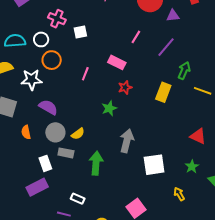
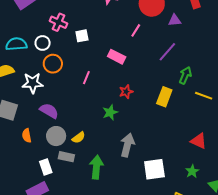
pink line: (136, 37) -> (136, 30), moved
pink rectangle: (117, 62) -> (117, 57), moved

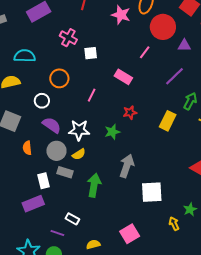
white circle: (43, 43) -> (42, 101), moved
white star: (33, 83) -> (79, 130), moved
green star: (192, 171) -> (190, 209), moved

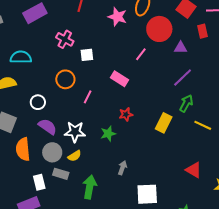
purple line: (174, 76) -> (183, 78), moved
orange circle: (59, 78) -> (65, 79), moved
orange semicircle: (27, 148) -> (23, 149), size x1.6
gray arrow: (127, 166) -> (122, 168), size x0.6

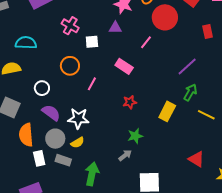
red rectangle: (203, 31) -> (208, 32), moved
purple triangle: (181, 48) -> (115, 28), moved
green star: (108, 134) -> (135, 136), moved
gray arrow: (122, 168) -> (125, 155), turned 32
white rectangle: (39, 182) -> (39, 158), moved

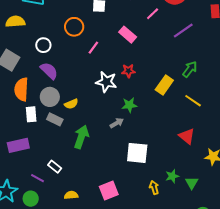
purple line: (187, 66) -> (183, 31), moved
yellow line: (206, 115) -> (193, 101), moved
white star: (78, 118) -> (106, 82), moved

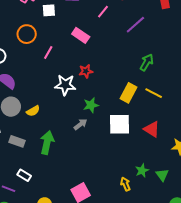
yellow rectangle: (164, 85) -> (129, 93), moved
gray rectangle: (55, 119) -> (17, 141), moved
white square: (137, 153) -> (120, 124), moved

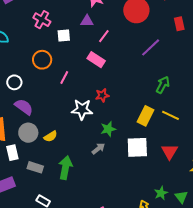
pink line: (103, 12) -> (104, 36), moved
red triangle: (152, 129) -> (170, 152), turned 30

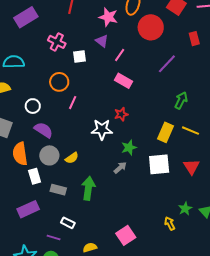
purple triangle: (87, 21) -> (102, 41), turned 40
pink rectangle: (96, 60) -> (123, 81), moved
pink line: (64, 77) -> (73, 103), moved

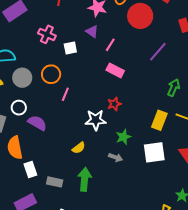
white circle: (33, 106) -> (19, 108), moved
gray circle: (49, 155) -> (22, 78), moved
yellow semicircle: (72, 158) -> (79, 148), moved
gray arrow: (120, 168) -> (116, 157), turned 64

